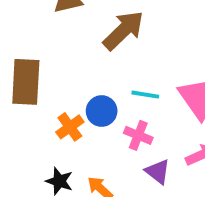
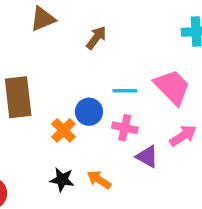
brown arrow: (123, 30) -> (96, 38), size x0.6

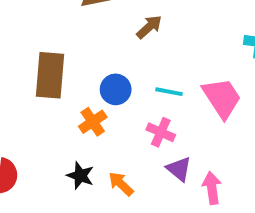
blue circle: (89, 112) -> (116, 89), moved
pink arrow: (183, 136) -> (212, 188), moved, turned -76

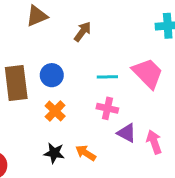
blue circle: (116, 89) -> (52, 75), moved

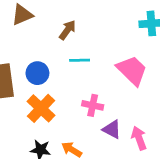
cyan line: (107, 77) -> (80, 60), moved
orange cross: (55, 111) -> (41, 108), size x1.4

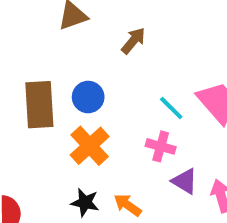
cyan line: (80, 60) -> (171, 108), moved, turned 42

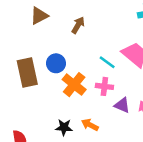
orange cross: (90, 146) -> (74, 85), moved

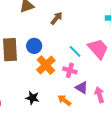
orange arrow: (90, 125) -> (64, 100), moved

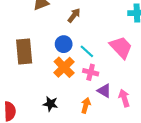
blue circle: (34, 46) -> (64, 44), moved
cyan line: (75, 51) -> (87, 51), moved
orange arrow: (64, 100) -> (86, 105), turned 72

